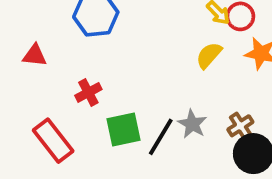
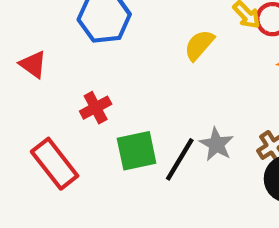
red triangle: (35, 55) -> (33, 64), turned 30
yellow semicircle: (209, 55) -> (199, 45), moved

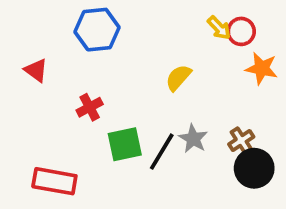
yellow semicircle: (199, 45) -> (178, 78), moved
red rectangle: (55, 164) -> (54, 181), moved, turned -42

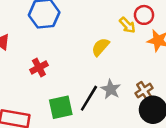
yellow arrow: (219, 28) -> (127, 25), moved
green square: (125, 144) -> (61, 107), moved

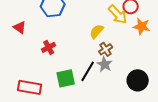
yellow arrow: (127, 25) -> (118, 14), size x1.5
brown cross: (144, 91) -> (106, 49), moved

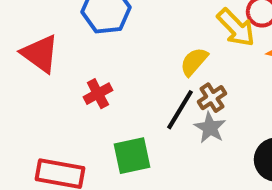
red triangle: (20, 27) -> (40, 54), size x1.5
black line: (88, 71) -> (180, 110), moved

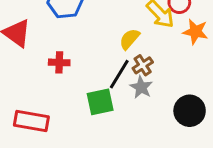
red cross: (98, 94) -> (59, 62), turned 30
green square: (132, 156) -> (100, 102), moved

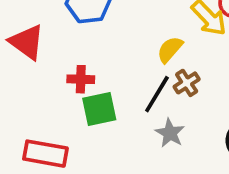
gray star: (141, 87) -> (170, 133), moved
green square: (100, 102) -> (99, 109), moved

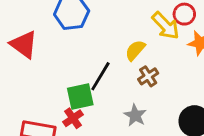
red cross: (81, 79) -> (73, 118), moved, turned -36
black line: (157, 94) -> (100, 76), moved

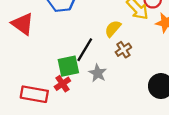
gray star: (135, 115) -> (98, 73), moved

